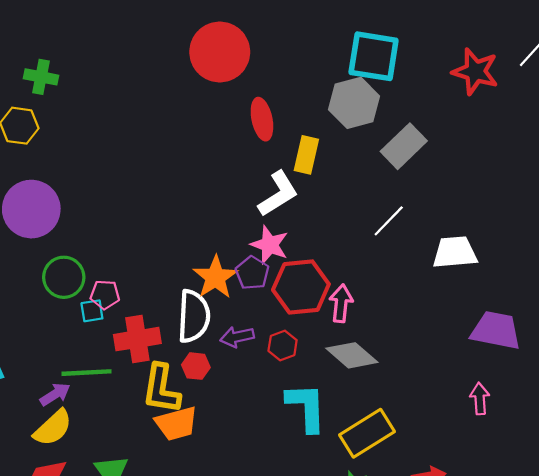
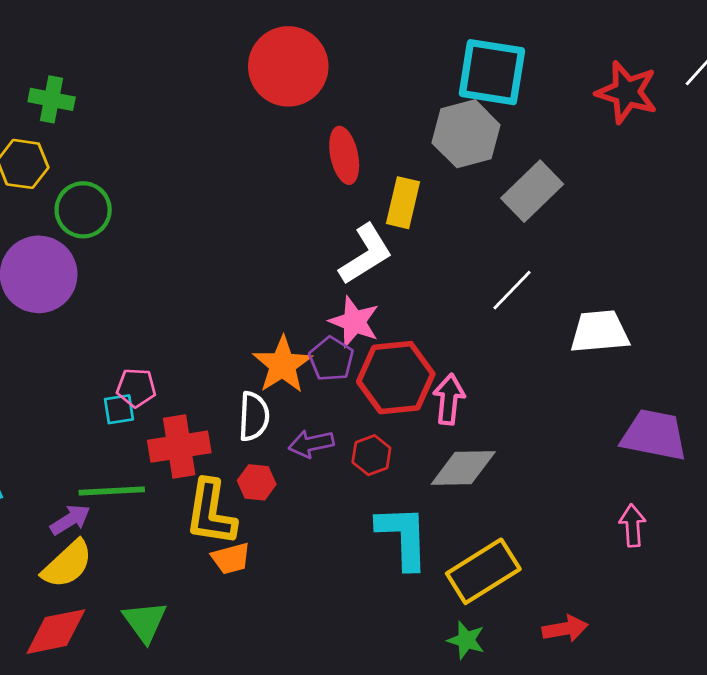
green circle: (64, 277) -> (83, 210), moved
white semicircle: (194, 316) -> (254, 416), size x0.7
gray diamond: (352, 355) -> (463, 468), turned -42
orange trapezoid: (176, 423) -> (231, 558), size x0.7

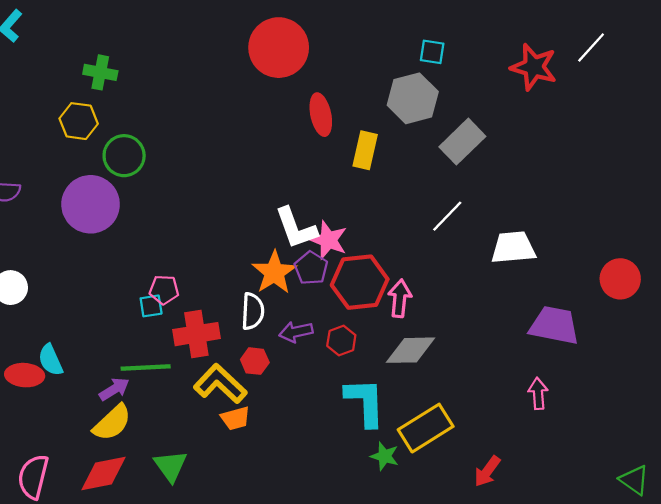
cyan square: (492, 72) -> (432, 52), size x0.5
white L-shape: (366, 254) -> (296, 228), moved, turned 102
yellow L-shape: (211, 513) -> (220, 384), turned 124
red arrow: (565, 629) -> (487, 471), turned 136
green star: (466, 640) -> (385, 456), moved

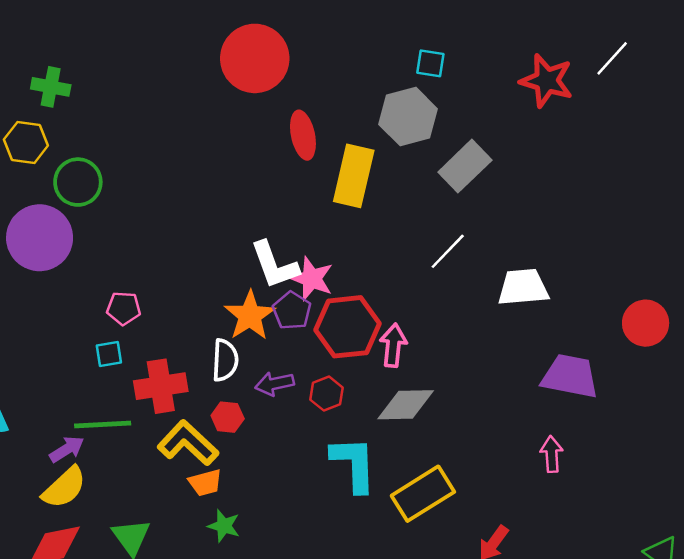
yellow rectangle: (365, 150) -> (354, 176), size x1.4
pink pentagon: (164, 290) -> (124, 308), moved
green star: (385, 456) -> (224, 526), moved

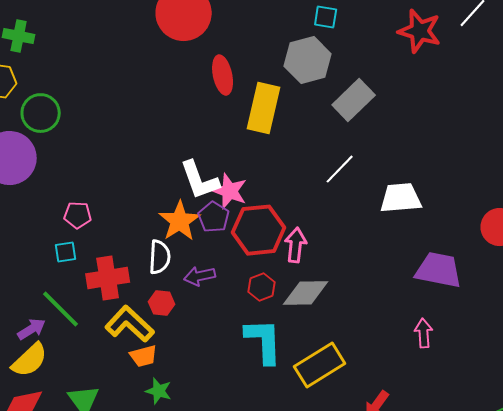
red hexagon: (326, 394) -> (262, 287), moved
green line: (103, 424) -> (61, 309), turned 48

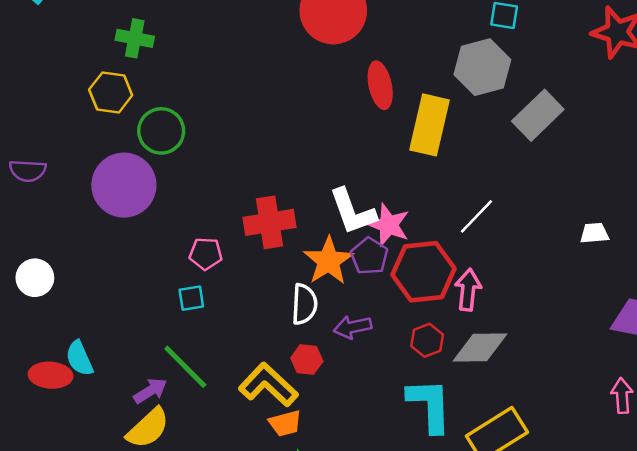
white line: (340, 169) -> (476, 216), moved
white trapezoid: (401, 198) -> (594, 233), size x0.6
red cross: (108, 278) -> (269, 222), moved

